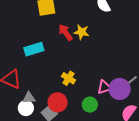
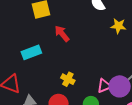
yellow star: (82, 32) -> (118, 26), moved

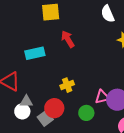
yellow cross: (68, 79) -> (67, 85), turned 32

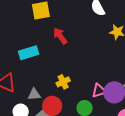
gray triangle: (26, 101) -> (34, 94), moved

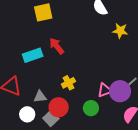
red arrow: (60, 36) -> (57, 46), moved

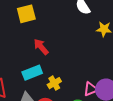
cyan rectangle: (33, 55) -> (32, 73), moved

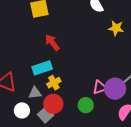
yellow cross: (54, 83) -> (54, 83), moved

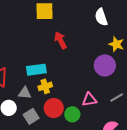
red arrow: (52, 43) -> (60, 40), moved
purple circle: (115, 89) -> (105, 65), moved
red circle: (53, 104) -> (54, 108), moved

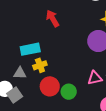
pink triangle: (89, 99) -> (95, 78), moved
gray square: (31, 116) -> (15, 95), moved

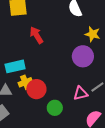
red circle: (50, 86) -> (36, 89), moved

